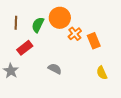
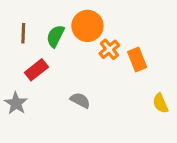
yellow semicircle: (102, 73) -> (160, 103), moved

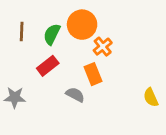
orange rectangle: (137, 59) -> (93, 74), moved
red rectangle: (36, 70) -> (48, 66), moved
gray star: (16, 103) -> (15, 97), turned -30

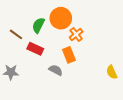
brown line: (22, 31) -> (16, 34), moved, turned -56
red rectangle: (48, 66) -> (35, 49), turned 63

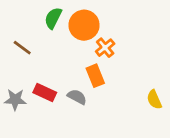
green semicircle: (38, 25) -> (53, 18), moved
red rectangle: (35, 49) -> (45, 93), moved

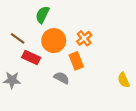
orange circle: (84, 25) -> (54, 41), moved
red rectangle: (45, 93) -> (31, 57), moved

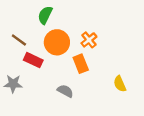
gray semicircle: (62, 78) -> (65, 91), moved
yellow semicircle: (124, 80) -> (120, 84), moved

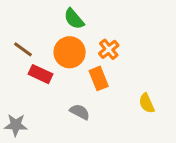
green semicircle: (45, 15) -> (74, 19), moved, turned -66
gray star: (13, 84) -> (16, 125), moved

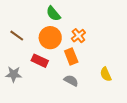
red rectangle: (40, 74) -> (40, 61), moved
gray semicircle: (80, 112) -> (71, 81), moved
gray star: (16, 125) -> (14, 74), moved

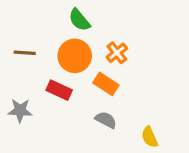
brown line: (17, 36) -> (25, 53), turned -32
orange rectangle: (71, 56) -> (106, 84), turned -35
yellow semicircle: (106, 74) -> (150, 137), moved

